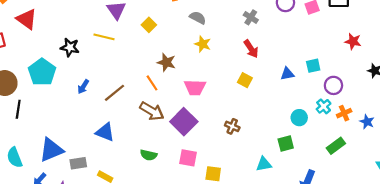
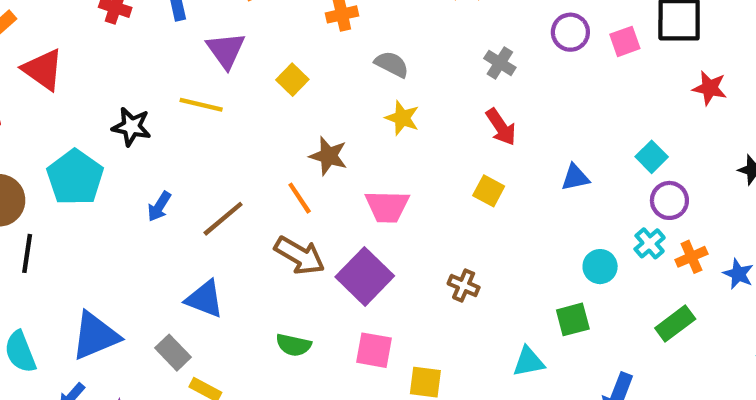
red star: (353, 41) -> (710, 88), moved
cyan square: (313, 66) -> (652, 157), moved, turned -32
gray rectangle: (78, 163) -> (173, 353), moved, turned 56

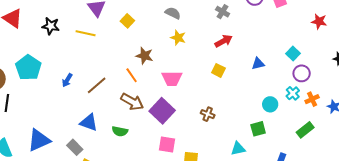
black star: (131, 127) -> (51, 26), moved
red arrow: (501, 127) -> (224, 41), turned -84
green semicircle: (294, 345) -> (120, 131), moved

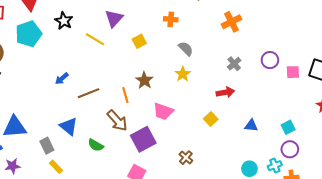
cyan pentagon: (28, 68) -> (29, 34), moved

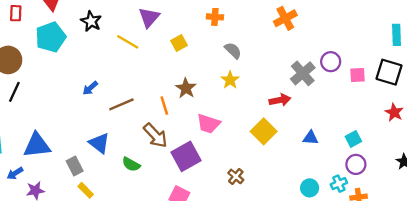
gray cross: (234, 64) -> (303, 73), moved, size x1.5
yellow square: (211, 119) -> (264, 131), size x1.5

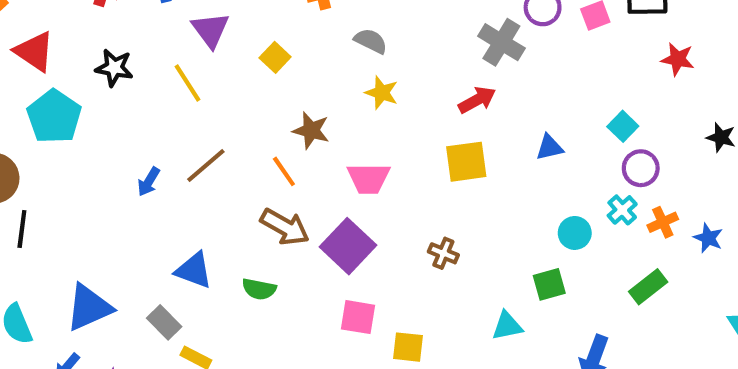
yellow line: (128, 42) -> (187, 83), turned 45
brown line: (121, 104) -> (206, 166), moved
yellow square: (264, 131) -> (466, 162), turned -35

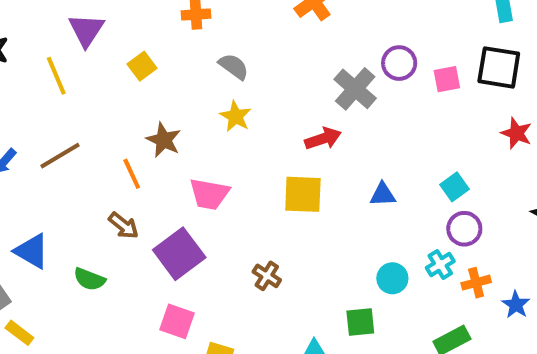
brown arrow: (285, 227) -> (123, 226), size x0.7

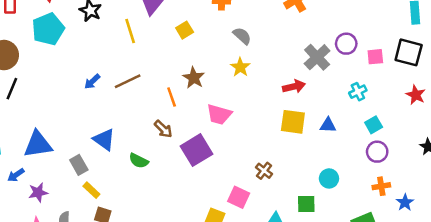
yellow square: (303, 194) -> (293, 122), moved
cyan cross: (440, 265) -> (358, 92), moved
brown cross: (267, 276) -> (264, 171), moved
pink square: (177, 321) -> (239, 197), moved

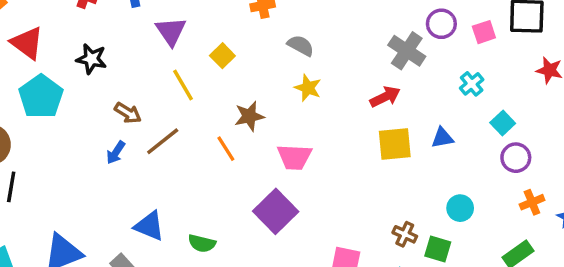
yellow line: (130, 31) -> (183, 85), moved
brown star: (194, 78) -> (249, 116), turned -30
brown arrow: (163, 129) -> (128, 113), moved
brown cross: (264, 171) -> (405, 234), moved
green square: (306, 204) -> (438, 249), turned 30

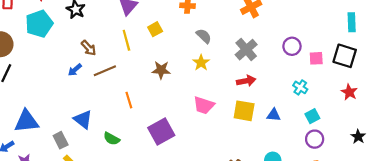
gray cross: (407, 51) -> (246, 50), moved
cyan cross: (472, 84) -> (300, 87), turned -32
orange line: (226, 149) -> (129, 100), moved
pink trapezoid: (294, 157) -> (204, 105), moved

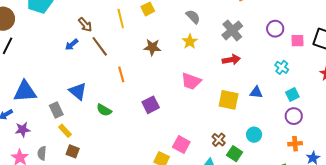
brown line: (105, 71) -> (100, 46), turned 75
yellow square: (244, 111) -> (229, 100), moved
purple square: (161, 132) -> (151, 105), size x0.7

